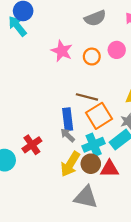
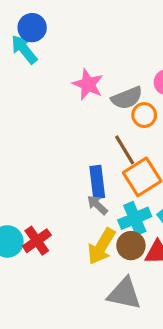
gray semicircle: (95, 18) -> (127, 98), moved
orange circle: (92, 57) -> (144, 115), moved
brown line: (87, 97) -> (125, 150), turned 45
red cross: (32, 145) -> (37, 241), moved

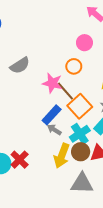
pink star: (88, 84) -> (52, 83), moved
gray semicircle: (127, 98) -> (20, 65), moved
blue rectangle: (97, 182) -> (52, 115), turned 60

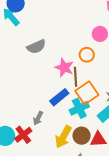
brown line: (65, 91) -> (75, 77), turned 30
gray arrow: (54, 130) -> (38, 118), moved, turned -104
cyan cross: (80, 134) -> (79, 108), moved

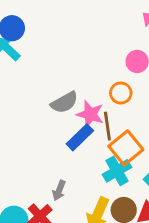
gray semicircle: (36, 47) -> (64, 102), moved
blue rectangle: (59, 97) -> (80, 137), moved

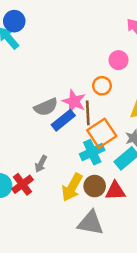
gray semicircle: (64, 102) -> (46, 107), moved

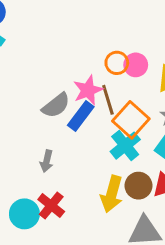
pink circle: (119, 60) -> (136, 65), moved
pink star: (74, 101) -> (88, 90), turned -30
gray arrow: (41, 164) -> (47, 161), moved

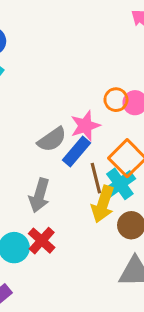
brown line: (108, 100) -> (96, 178), moved
gray arrow: (47, 161) -> (39, 195), size x1.5
yellow arrow: (112, 194) -> (103, 204), moved

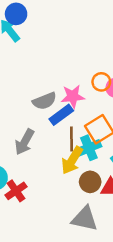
red cross: (42, 241) -> (16, 191), moved

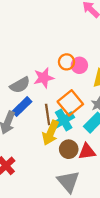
blue rectangle: (61, 115) -> (22, 107), moved
gray triangle: (85, 219) -> (68, 181), turned 45

